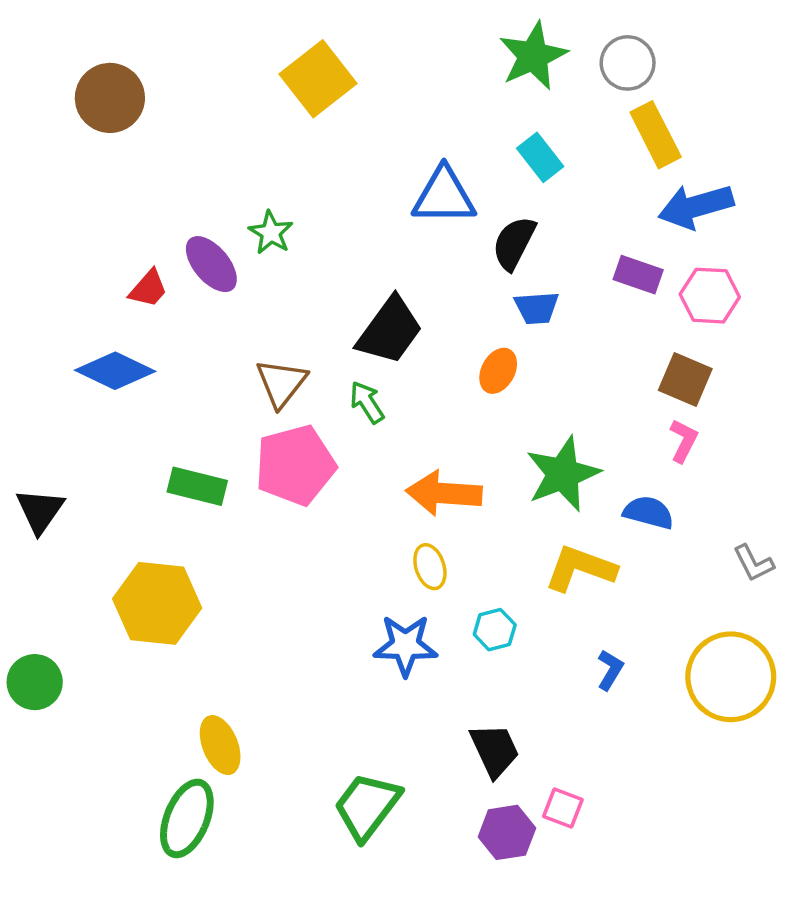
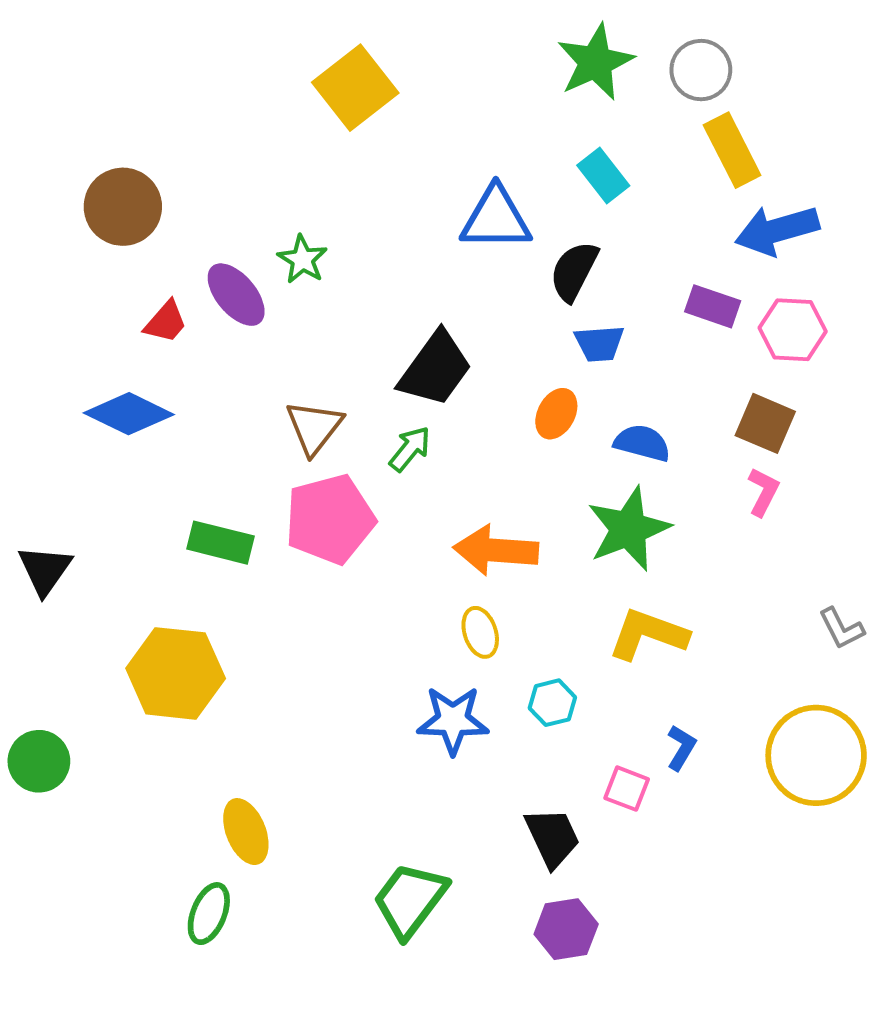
brown circle: (110, 98) -> (123, 207), moved
green arrow: (367, 402) -> (410, 449), turned 72
blue semicircle: (649, 512) -> (642, 443), moved
pink square: (563, 808) -> (627, 789), moved
green ellipse: (187, 818) -> (209, 914), size x0.7

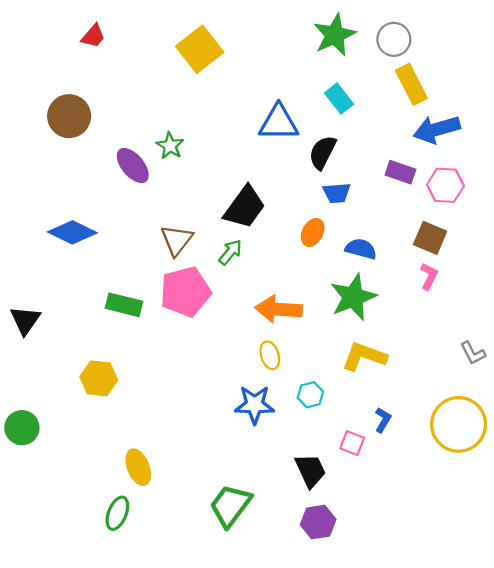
red trapezoid: (166, 322) -> (93, 36), moved
yellow hexagon: (176, 673) -> (99, 378), size x0.7

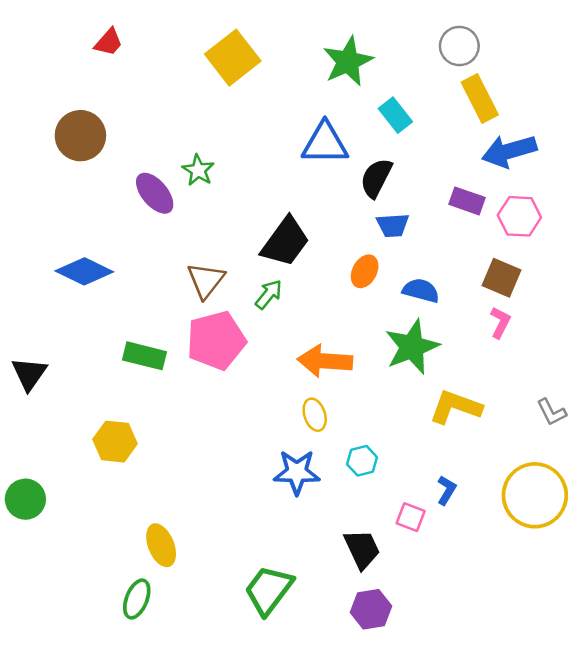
green star: (335, 35) -> (348, 61), moved
yellow L-shape: (364, 356) -> (455, 407), moved

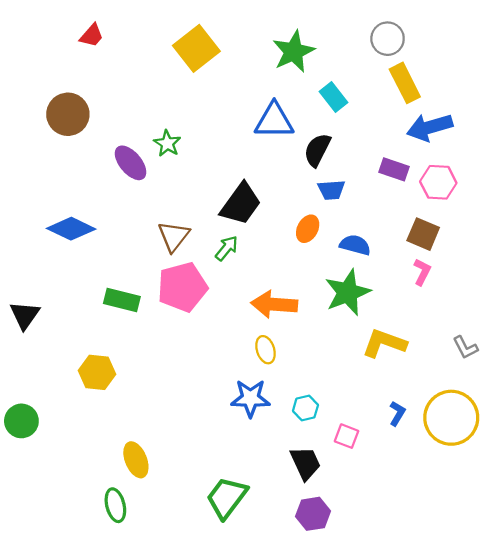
cyan hexagon: (362, 461) -> (305, 408), moved
blue L-shape: (447, 490) -> (397, 413), moved
green ellipse: (137, 599) -> (115, 505), turned -36

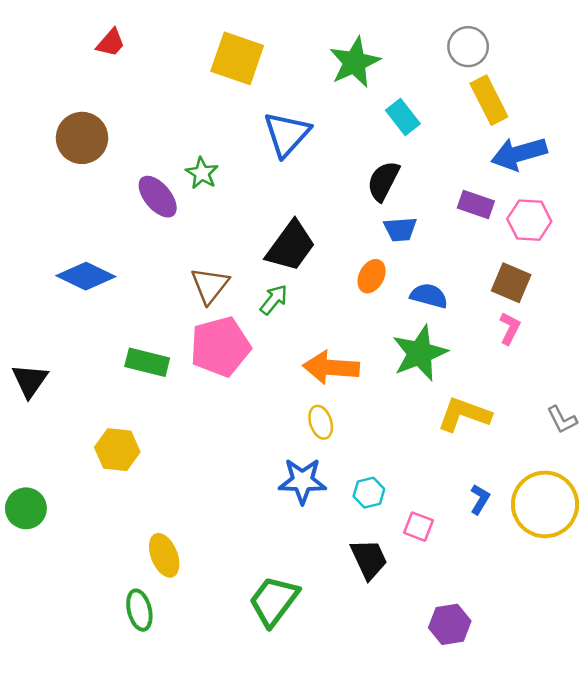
yellow square: (196, 48) -> (237, 58), turned -33
blue triangle: (274, 121) -> (287, 134), moved, turned -48
purple hexagon: (313, 514) -> (450, 624), moved

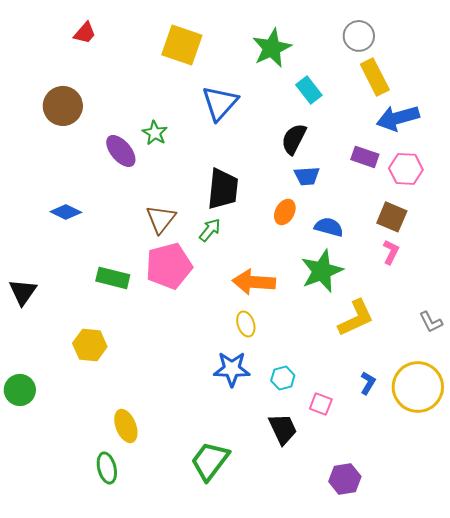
black trapezoid: (291, 246) -> (223, 189), turned -30
blue diamond: (86, 276) -> (66, 212), size x0.7
yellow L-shape: (464, 414) -> (356, 318), turned 135

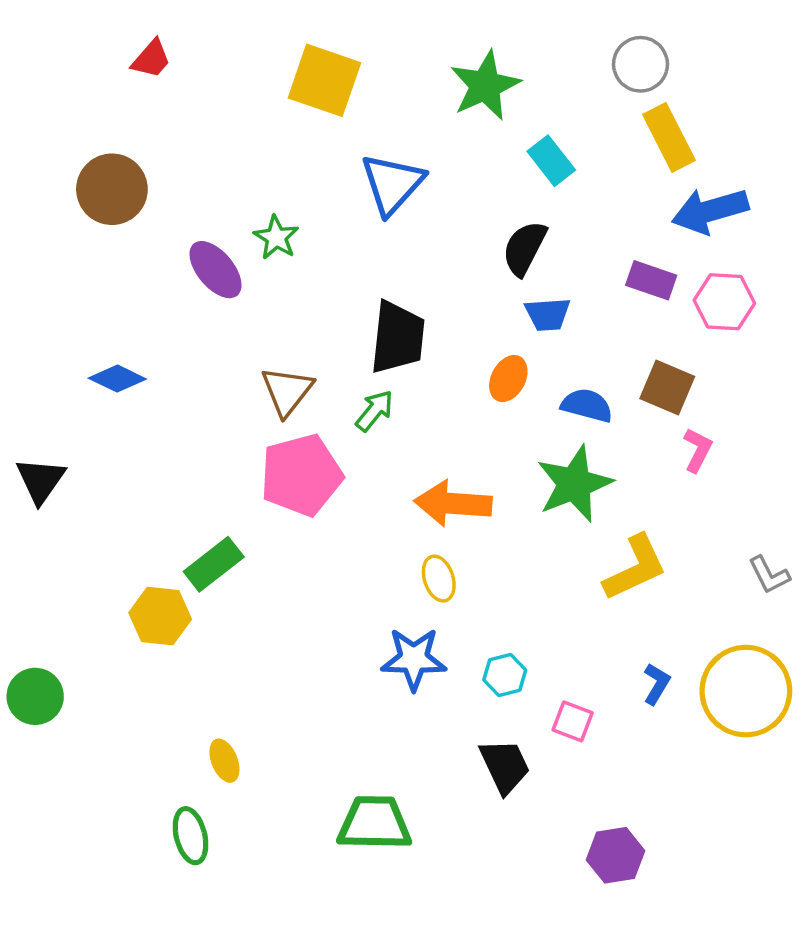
brown square: (392, 217) -> (667, 387), moved
green rectangle: (113, 278) -> (214, 564), moved, turned -52
black triangle: (23, 292) -> (41, 480), moved
yellow ellipse: (126, 426) -> (224, 761), size x0.7
green trapezoid: (210, 461) -> (374, 823), turned 54

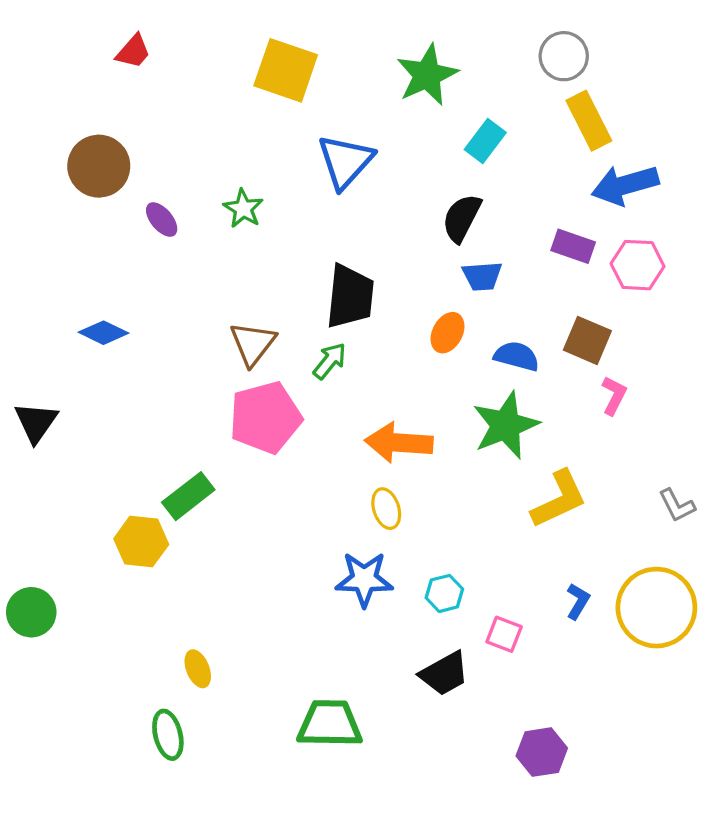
cyan rectangle: (551, 161) -> (485, 141), turned 75
purple ellipse: (216, 270) -> (162, 220), moved, size x0.7
black trapezoid: (505, 766) -> (444, 674), turned 86

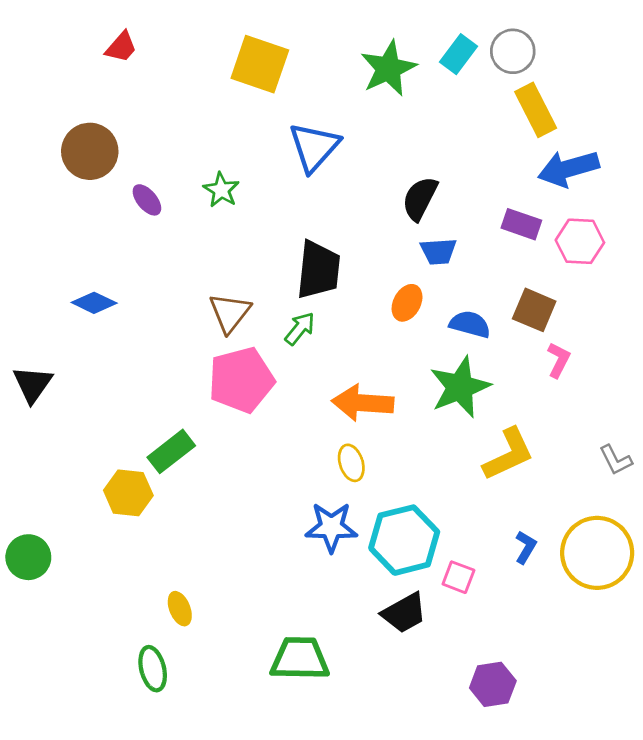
cyan rectangle: (485, 141) -> (458, 54), moved
cyan hexagon: (444, 593) -> (404, 540), size x2.0

